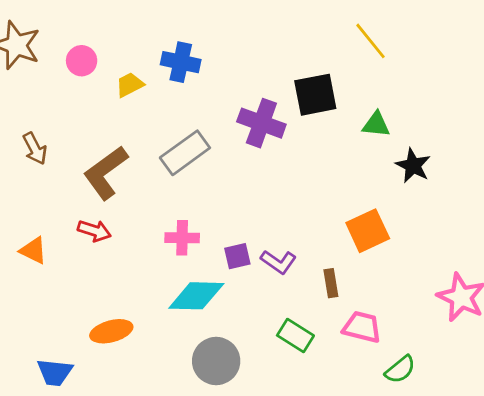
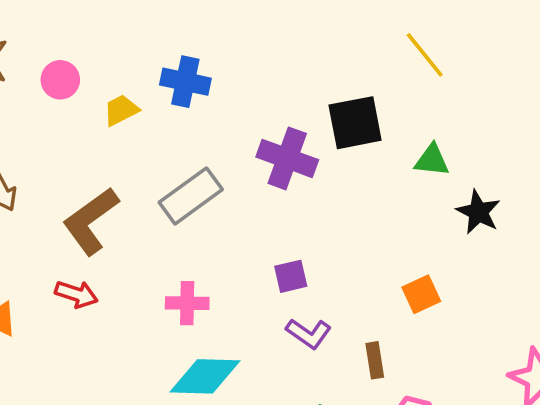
orange square: (368, 231) -> (421, 294), size x0.7
purple square: (237, 256) -> (291, 276), moved

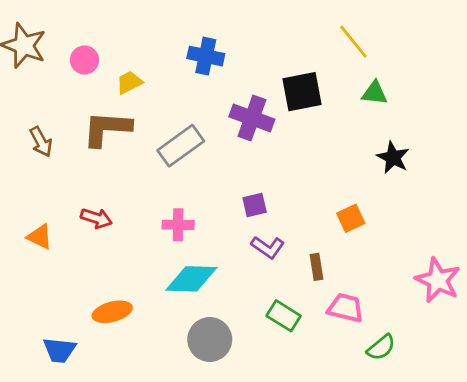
blue cross: (185, 82) -> (206, 56), moved
green triangle: (432, 160) -> (375, 93), moved
brown L-shape: (91, 221) -> (107, 129), moved, turned 40

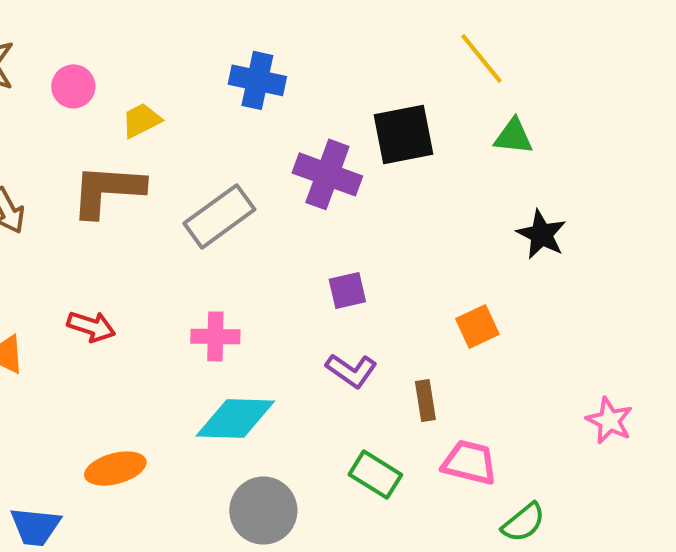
purple square: (255, 205) -> (347, 290), moved
pink star: (438, 280) -> (609, 421), size x0.7

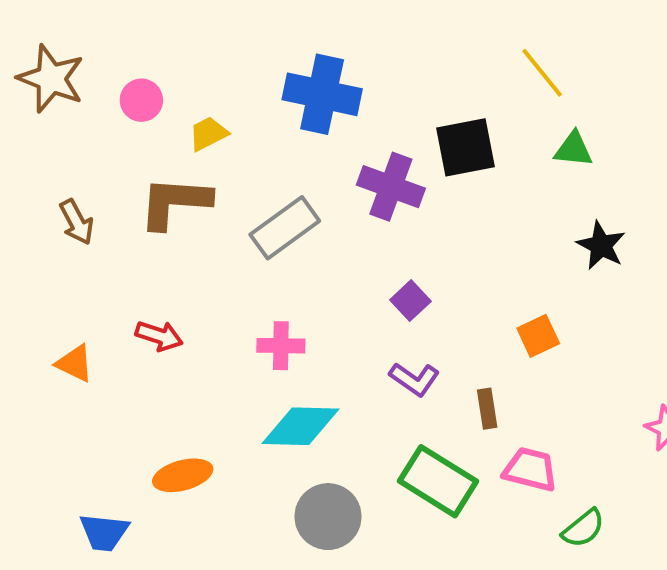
blue cross: (257, 80) -> (322, 94), size x1.4
purple square: (347, 290) -> (410, 301), turned -30
green rectangle: (375, 475) -> (438, 481), size x1.5

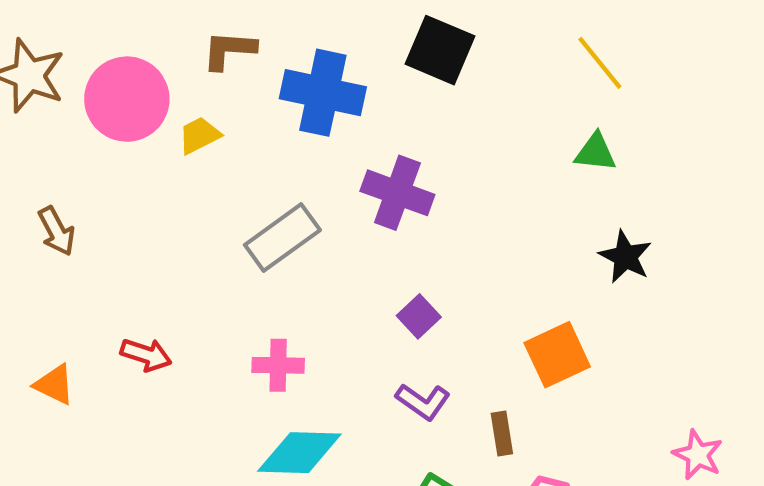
yellow line: (542, 73) -> (600, 63), moved
pink circle: (141, 100) -> (127, 99), size x1.8
black square: (465, 147) -> (440, 50), moved, turned 34
brown L-shape: (175, 202) -> (229, 50), moved, size x0.7
orange square: (538, 336) -> (557, 355), size x1.4

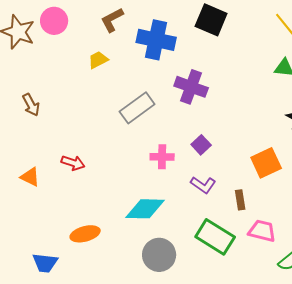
brown L-shape: (229, 50) -> (112, 20), turned -32
pink circle: (127, 99) -> (54, 21), moved, size x0.7
pink cross: (278, 365) -> (162, 157), moved

